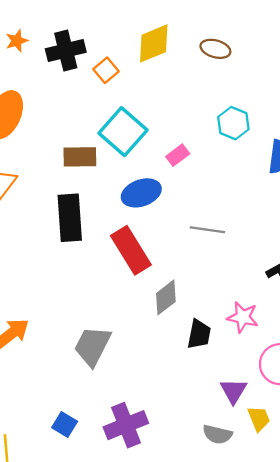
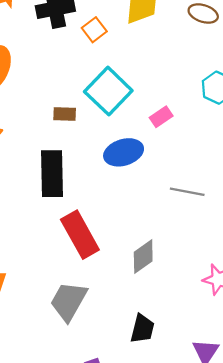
brown rectangle: (80, 157) -> (65, 114), size x0.7
red rectangle: (131, 250) -> (80, 235), moved
black trapezoid: (199, 334) -> (142, 329), moved

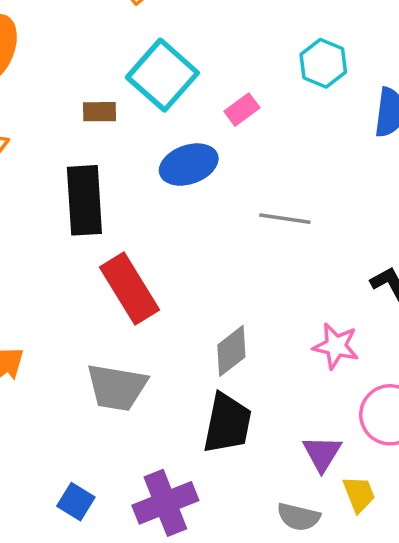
gray diamond: (143, 257) -> (231, 351), moved
gray trapezoid: (69, 301) -> (117, 387), turned -108
black trapezoid: (142, 329) -> (227, 423), size x1.4

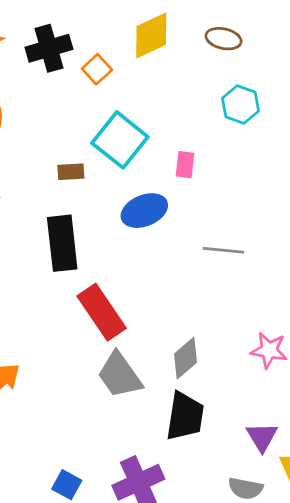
cyan hexagon: (323, 63) -> (240, 105), moved
pink rectangle: (242, 110) -> (185, 165), turned -44
gray trapezoid: (117, 387) -> (120, 375), moved, turned 48

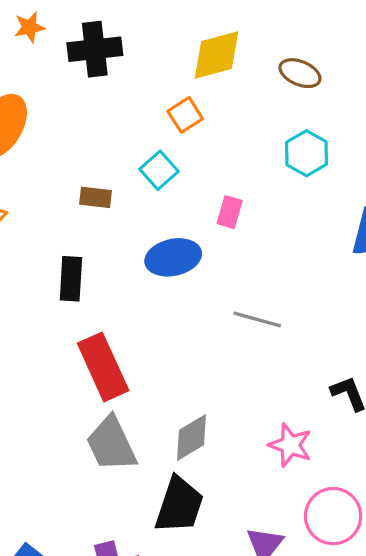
orange square: (97, 69) -> (185, 115), moved
cyan square: (120, 140) -> (159, 170), size x0.6
black rectangle: (62, 243) -> (71, 279), size x0.7

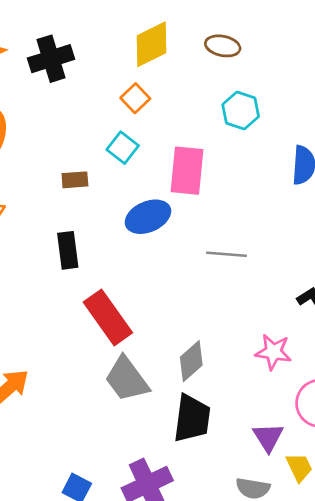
pink rectangle: (230, 212) -> (187, 171), size x1.8

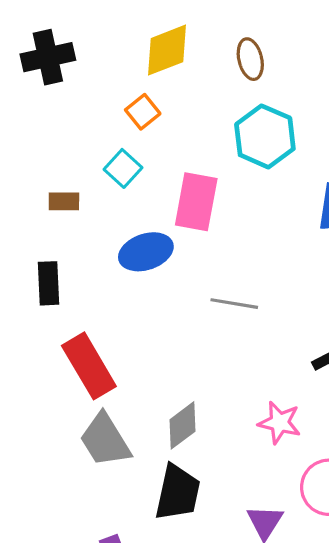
brown ellipse: (223, 46) -> (250, 59), turned 60
cyan hexagon: (241, 110) -> (265, 136), size x1.4

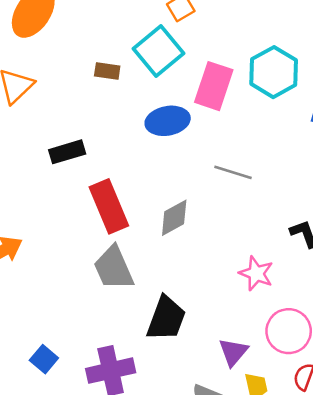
cyan hexagon: (265, 136) -> (274, 72), moved
cyan square: (123, 168) -> (158, 51), size x1.6
black rectangle: (49, 283) -> (67, 152), moved, turned 68
gray diamond: (182, 425) -> (174, 218), moved

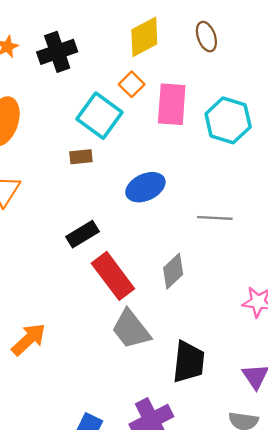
cyan square: (158, 51) -> (99, 116), moved
pink rectangle: (214, 86) -> (172, 104), moved
black rectangle: (67, 152) -> (82, 234), moved

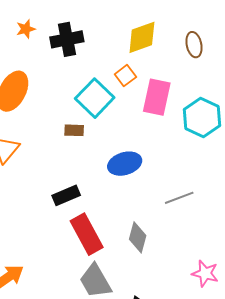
gray line: (215, 218) -> (179, 198), turned -32
gray diamond: (173, 271) -> (138, 237), turned -40

